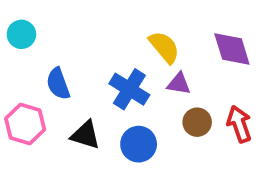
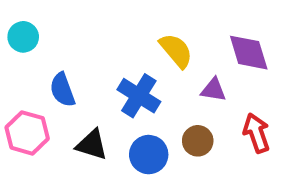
purple triangle: (179, 84) -> (213, 90), moved
brown circle: (197, 122) -> (198, 141), moved

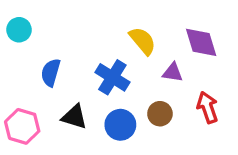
blue semicircle: (62, 90) -> (51, 73), turned 36
pink hexagon: (27, 133) -> (22, 126), moved

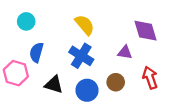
cyan circle: (19, 30) -> (26, 21), moved
yellow semicircle: (143, 41) -> (85, 25), moved
pink hexagon: (22, 126) -> (16, 73), moved

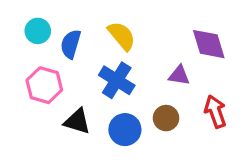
blue semicircle: (36, 52) -> (71, 44), moved
pink hexagon: (16, 73) -> (44, 85), moved

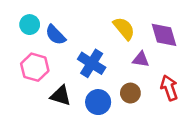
yellow semicircle: (122, 36) -> (124, 28), moved
blue semicircle: (71, 44) -> (55, 35), turned -60

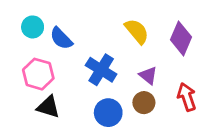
purple diamond: (164, 35) -> (181, 38), turned 40
purple triangle: (141, 59) -> (148, 75), moved, turned 30
black triangle: (61, 96) -> (48, 107), moved

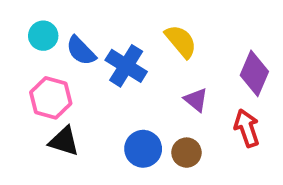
purple diamond: (181, 38) -> (254, 73), moved
blue cross: (101, 70) -> (126, 66), moved
brown circle: (144, 103) -> (186, 153), moved

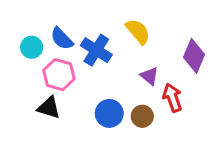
cyan circle: (43, 36) -> (32, 47), moved
pink hexagon: (51, 98) -> (59, 75), moved
red arrow: (247, 128) -> (172, 98), moved

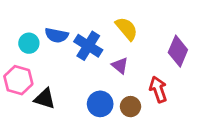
blue semicircle: (62, 39) -> (57, 35), turned -35
pink hexagon: (59, 75) -> (18, 80), moved
purple triangle: (149, 76) -> (120, 66), moved

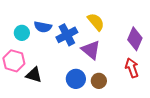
blue cross: (88, 46) -> (67, 35), turned 30
purple triangle: (120, 66) -> (91, 50), size x1.5
red arrow: (158, 89) -> (132, 68), moved

